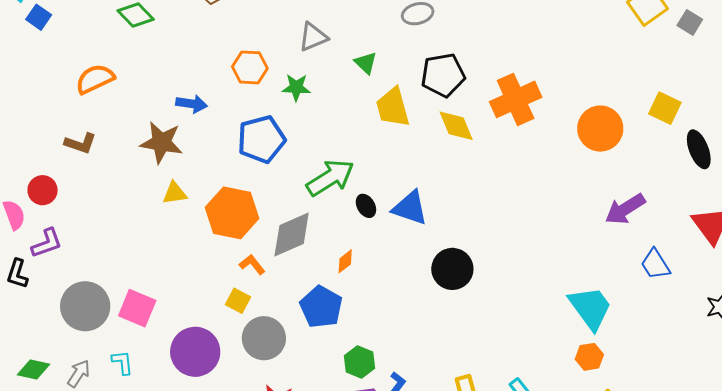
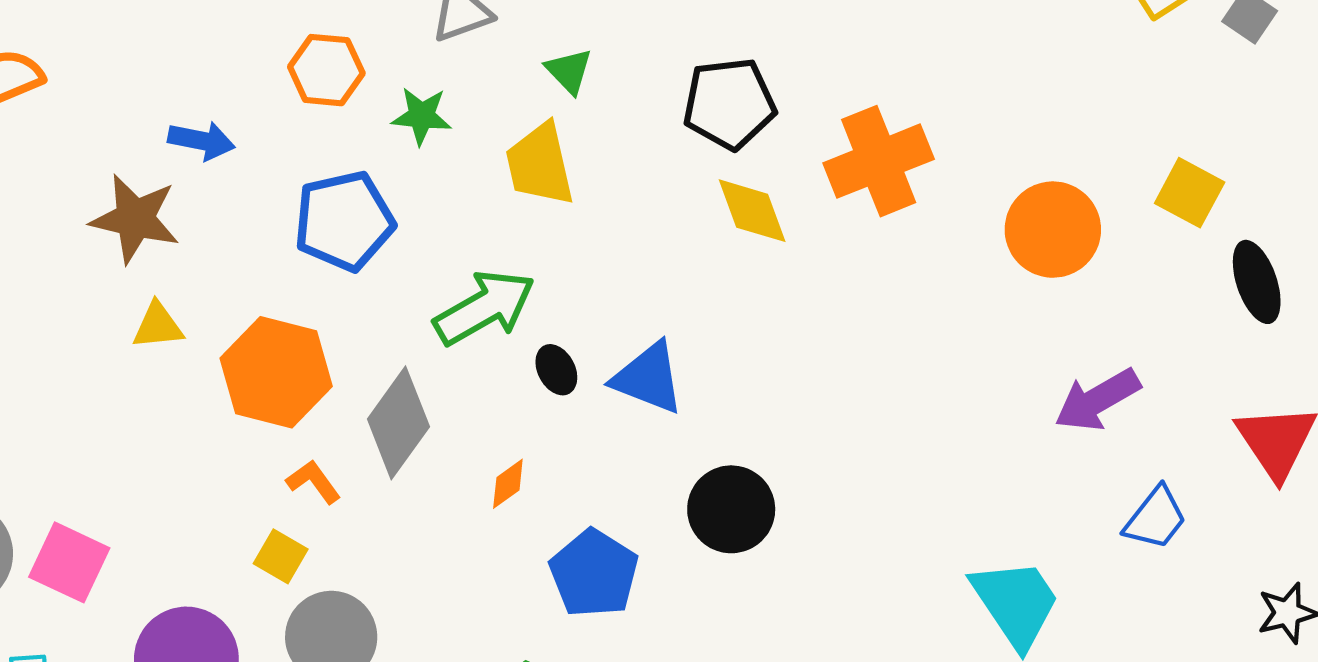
yellow trapezoid: (393, 107) -> (540, 164), moved
gray diamond: (292, 235) -> (398, 423), turned -33
blue trapezoid: (655, 264) -> (1156, 518), turned -112
blue pentagon: (321, 307) -> (594, 573), moved

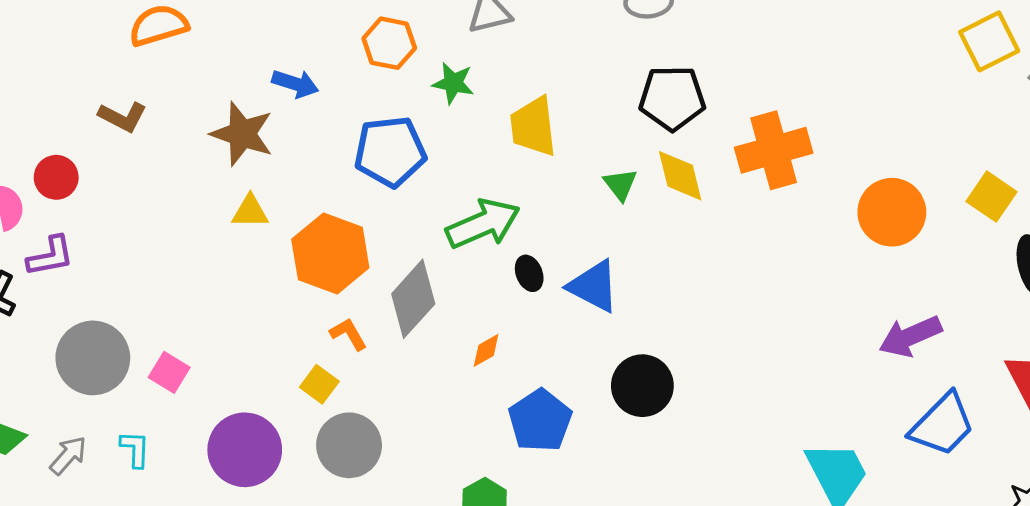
green triangle: (569, 71) -> (620, 184), moved
blue trapezoid: (1156, 518) -> (942, 425), size x1.4
pink square: (69, 562) -> (169, 372), size x0.7

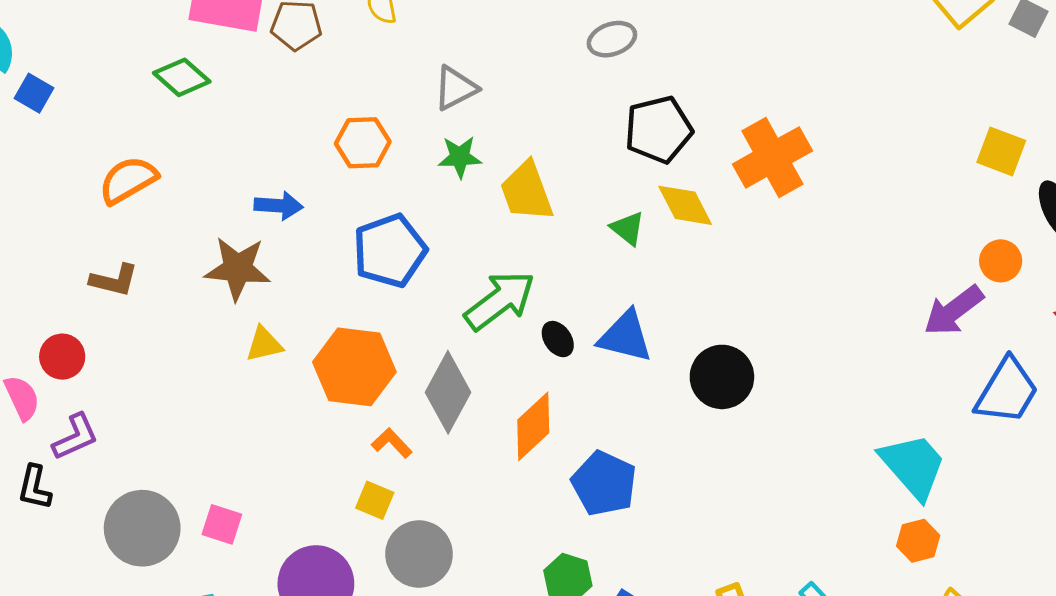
green star: (453, 83) -> (460, 157), moved
orange circle: (892, 212) -> (1001, 261), moved, size x0.6
orange diamond: (486, 350) -> (533, 426), size x1.8
black circle: (642, 386) -> (722, 377), moved

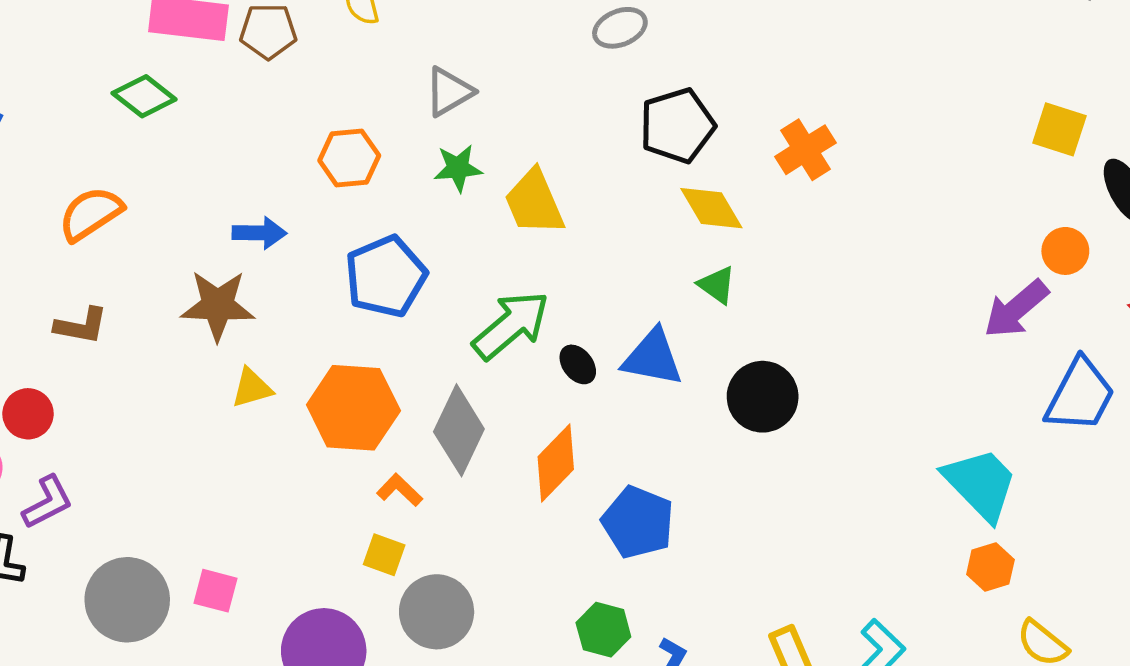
orange cross: (772, 157) -> (805, 150), size x0.7
green triangle: (628, 228) -> (717, 285), moved

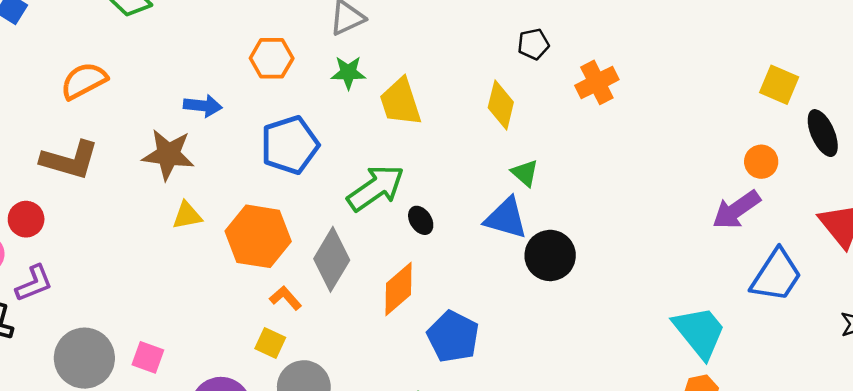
black pentagon: (677, 126) -> (533, 44), moved, size x0.6
yellow diamond: (711, 208) -> (501, 105), moved, turned 39
orange circle: (1065, 251) -> (761, 162), moved
brown L-shape: (81, 326) -> (70, 160), size x1.5
blue triangle: (653, 358) -> (506, 218), moved

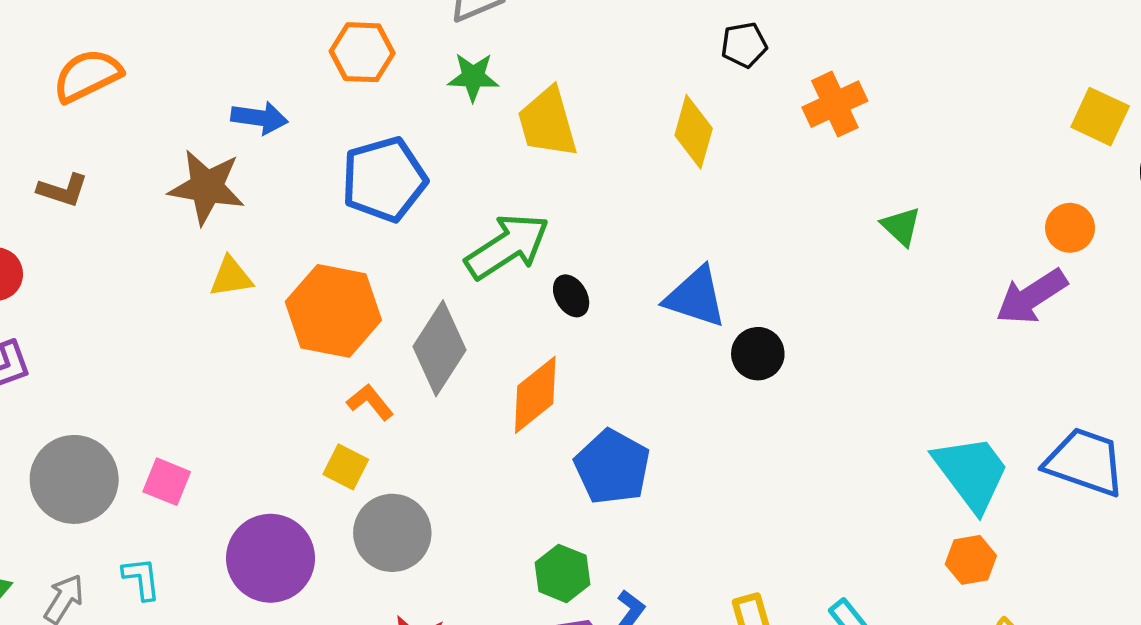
brown L-shape: (70, 160) -> (63, 190), size x0.6
green triangle: (525, 173) -> (901, 226), moved
black circle: (550, 255) -> (758, 354), size x0.7
blue trapezoid: (776, 275) -> (1085, 462), moved, turned -106

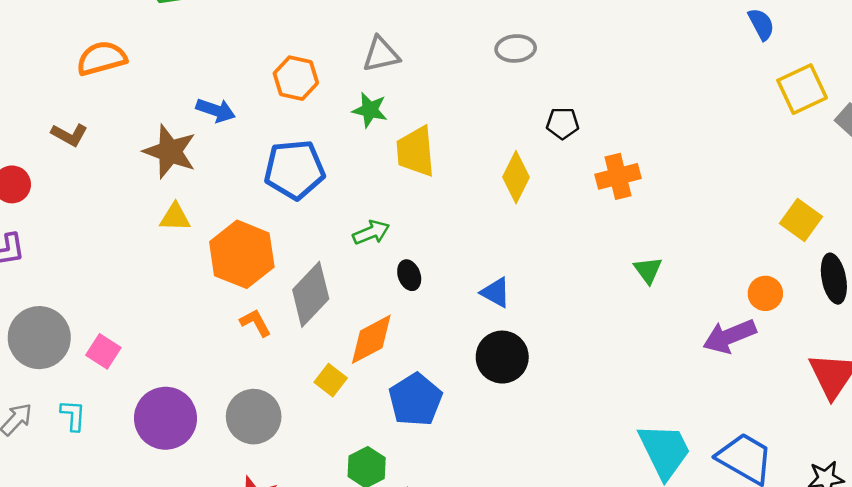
green arrow: (507, 246) -> (371, 232), size x0.6
blue triangle: (696, 297) -> (496, 292), size x0.7
black circle: (758, 354) -> (502, 357), moved, size x1.4
yellow square: (346, 467) -> (331, 380), moved

